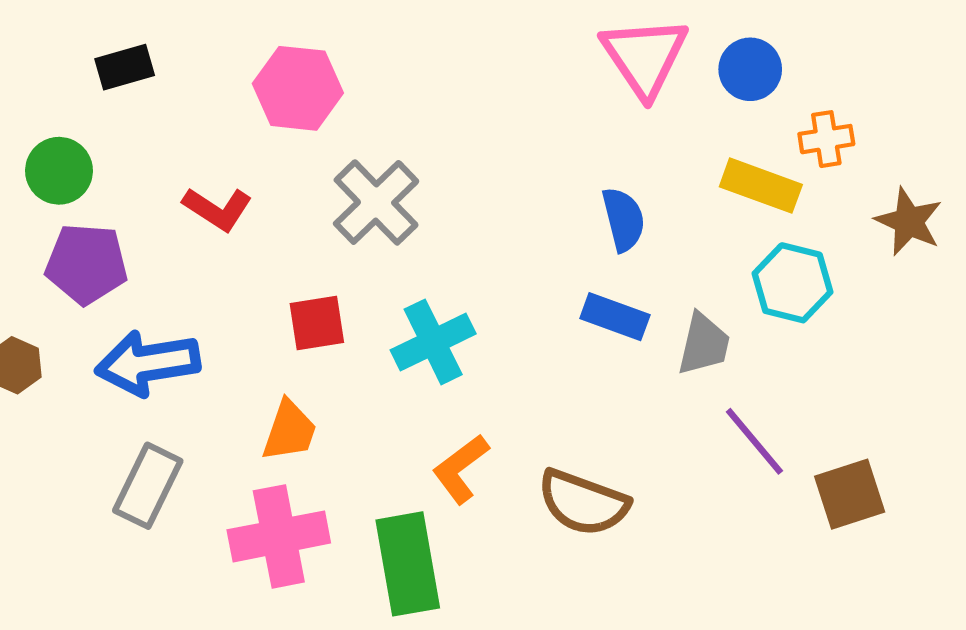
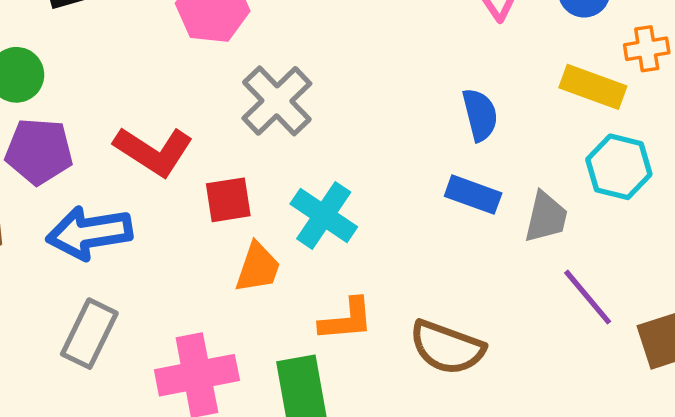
red L-shape: (218, 209) -> (154, 151), moved, size x1.4
cyan cross: (433, 342) -> (324, 215), turned -30
orange trapezoid: (289, 431) -> (258, 268), moved
orange L-shape: (461, 469) -> (346, 320), turned -148

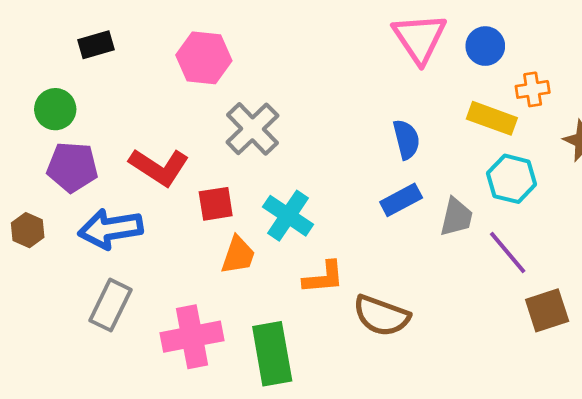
blue rectangle: (473, 195) -> (401, 200), turned -48
purple line: (588, 297) -> (508, 252), moved
orange L-shape: (346, 320) -> (324, 277), moved

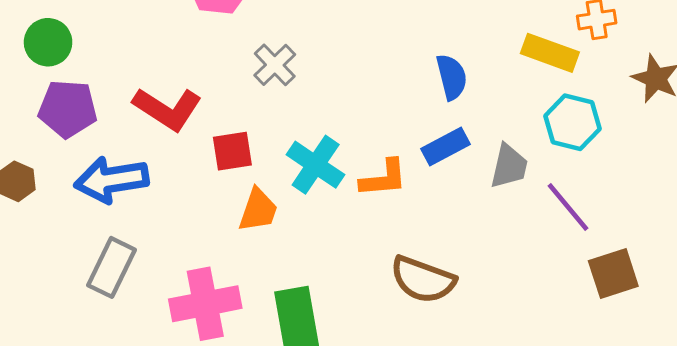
gray cross: (252, 129) -> (275, 65), size x0.7
orange L-shape: (324, 277) -> (384, 178), moved

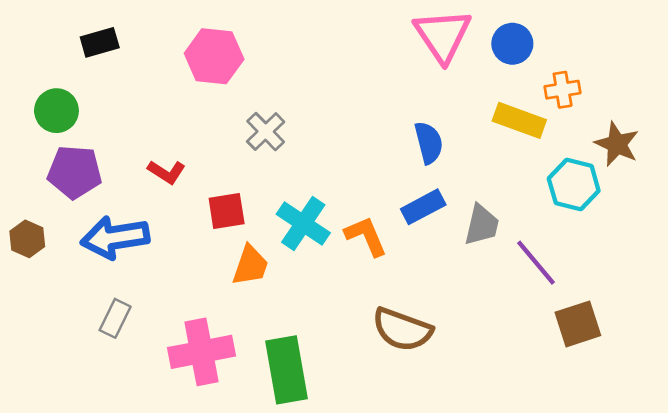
red L-shape: (167, 109) -> (167, 172), size x0.6
cyan hexagon: (573, 122) -> (574, 185), moved
orange L-shape: (384, 178) -> (366, 236), turned -108
gray rectangle: (112, 267) -> (115, 318), size x0.7

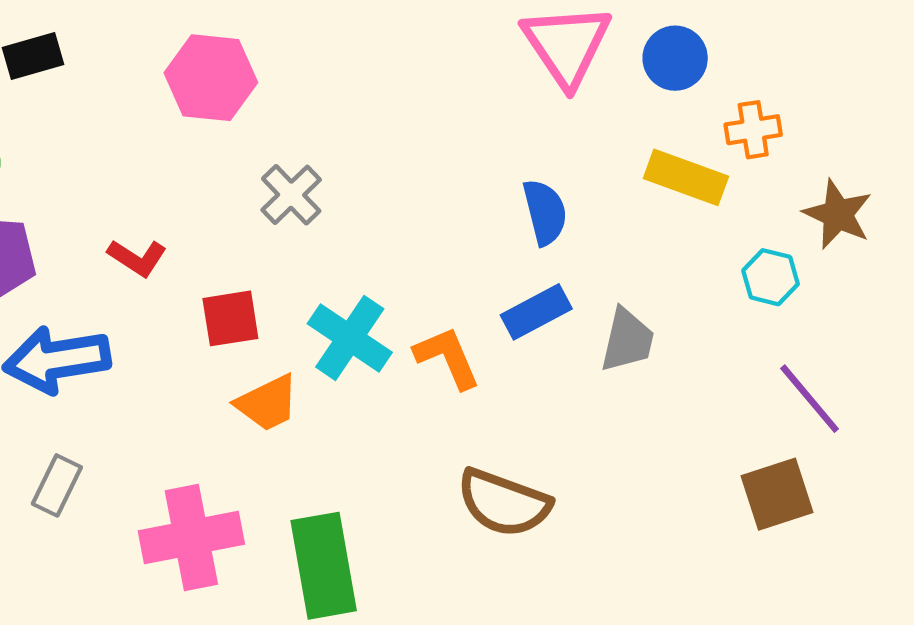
cyan hexagon: (574, 185) -> (771, 277), size x0.7
purple line: (536, 263) -> (810, 399), moved
orange trapezoid: (250, 265) -> (267, 403), turned 45

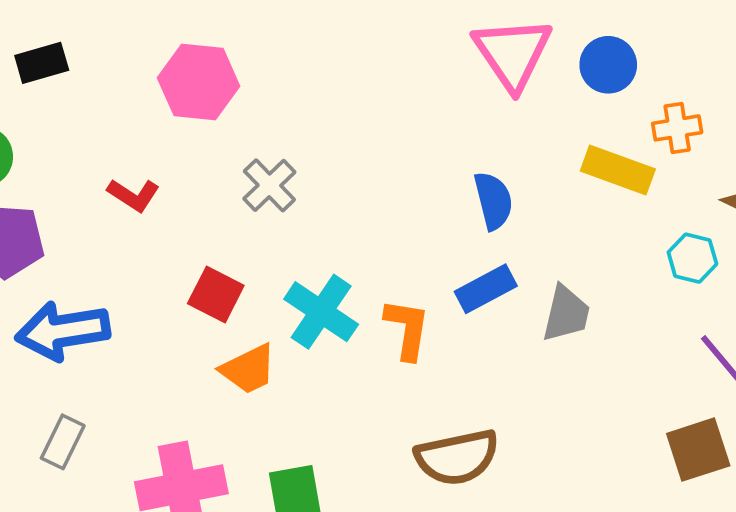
red L-shape: (137, 258) -> (134, 195), moved
red square: (230, 318) -> (216, 294), turned 36
orange L-shape: (447, 357) -> (407, 329), turned 32
brown semicircle: (504, 503) -> (457, 457), turned -32

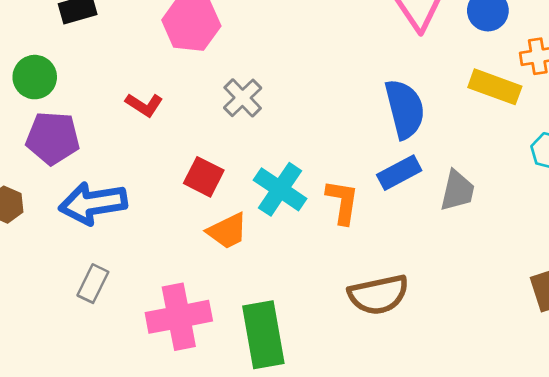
blue semicircle: (493, 201) -> (405, 109), size x1.4

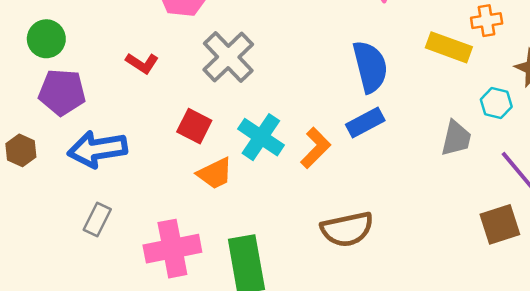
gray cross: (243, 98) -> (228, 57), size x1.5
gray trapezoid: (457, 191) -> (456, 138), moved
orange L-shape: (342, 202) -> (316, 148), turned 36

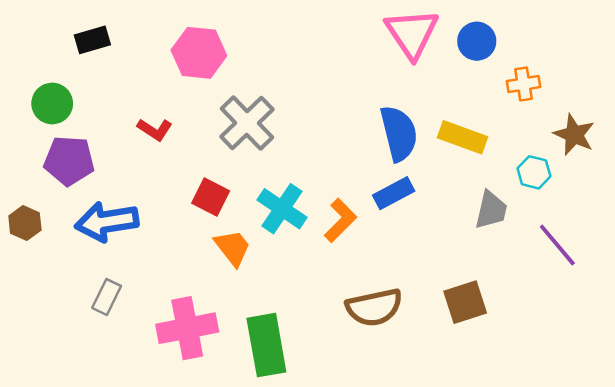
yellow rectangle: (449, 47) -> (462, 137), moved
orange trapezoid: (215, 173) -> (233, 248), turned -102
brown square: (500, 224) -> (465, 302), moved

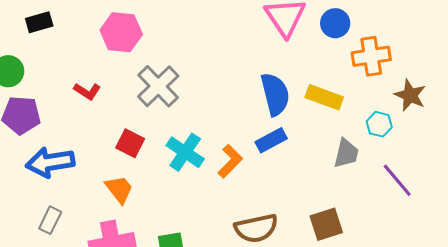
orange cross: (524, 84) -> (371, 56), size x1.5
orange trapezoid: (233, 248) -> (119, 189), moved

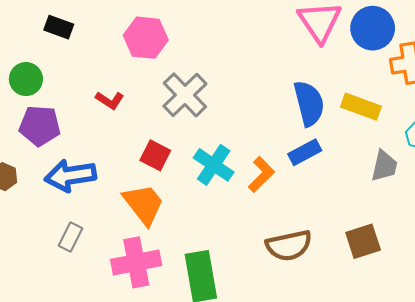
black rectangle: (39, 22) -> (59, 27), turned 36
blue circle: (335, 23) -> (373, 28), size x1.4
orange trapezoid: (119, 189) -> (144, 204), size x1.4

